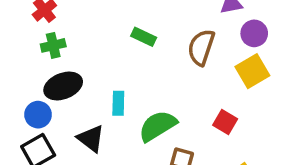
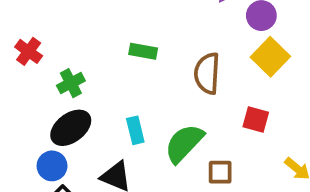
green cross: (53, 45) -> (71, 83), moved
brown semicircle: (201, 47) -> (207, 73), moved

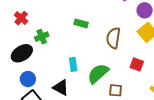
black ellipse: (71, 128) -> (22, 53), moved

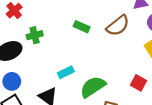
brown semicircle: (113, 38) -> (118, 26), moved, turned -145
cyan rectangle: (73, 64) -> (66, 72), turned 64

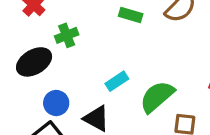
blue circle: (12, 81) -> (56, 103), moved

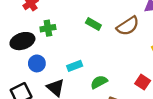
green semicircle: (157, 97) -> (99, 82), size x0.7
blue circle: (56, 103) -> (37, 63), moved

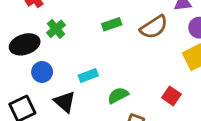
green rectangle: (93, 24) -> (112, 24), turned -48
green cross: (48, 28) -> (56, 29), turned -32

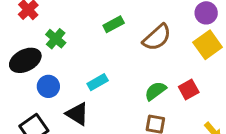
brown semicircle: (154, 27) -> (157, 37), moved
green semicircle: (118, 95) -> (155, 91), moved
red square: (171, 96) -> (189, 90), turned 36

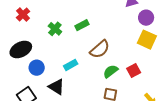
brown semicircle: (157, 37) -> (100, 49), moved
green cross: (56, 39) -> (55, 29), moved
yellow square: (208, 45) -> (147, 40), turned -30

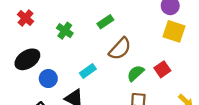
green rectangle: (82, 25) -> (105, 22), moved

